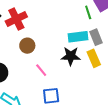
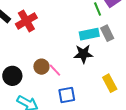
brown circle: (27, 46) -> (41, 67), moved
yellow rectangle: (94, 58) -> (110, 83), moved

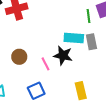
pink line: (55, 70) -> (45, 64), moved
blue square: (67, 95) -> (36, 91), turned -30

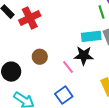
brown circle: (19, 57) -> (40, 57), moved

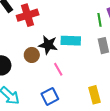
cyan rectangle: (91, 36) -> (71, 41), moved
black star: (84, 56) -> (48, 45), moved

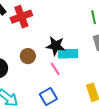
cyan rectangle: (71, 41) -> (68, 54), moved
black star: (48, 45) -> (56, 46), moved

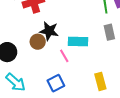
black star: (56, 46) -> (49, 31), moved

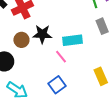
brown circle: (38, 42) -> (21, 40), moved

